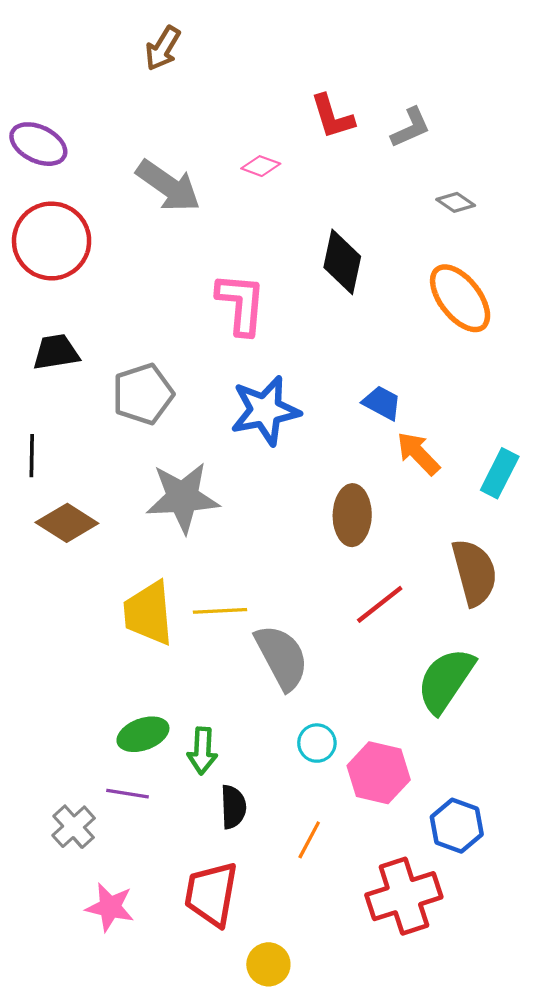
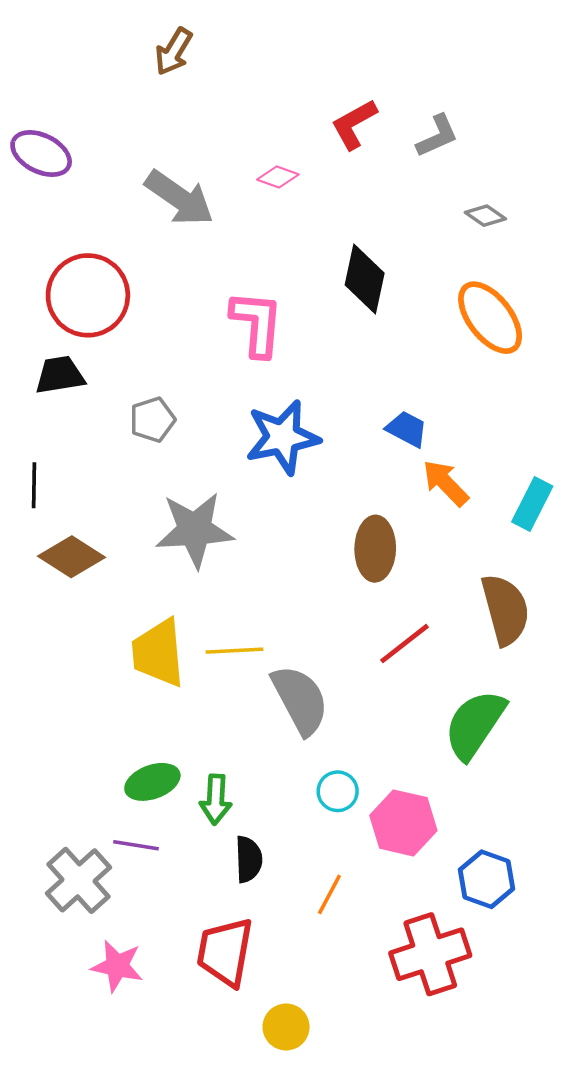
red L-shape: (332, 117) -> (354, 124), turned 78
red circle: (52, 241) -> (88, 295), moved
gray pentagon: (143, 394) -> (152, 420), size x0.7
gray cross: (74, 827) -> (79, 880), size x1.4

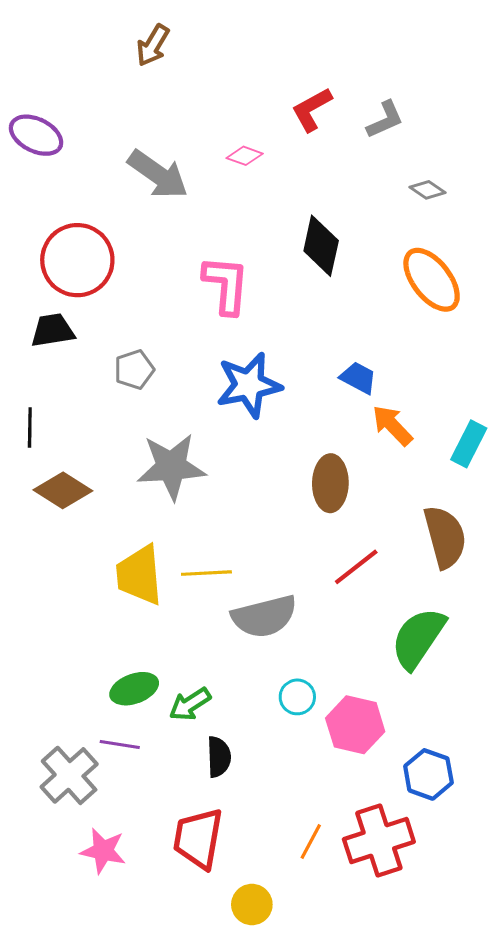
gray semicircle: (300, 700) -> (264, 616), turned 104
green arrow: (216, 800) -> (190, 704), turned 54
orange line: (329, 894) -> (311, 842), moved

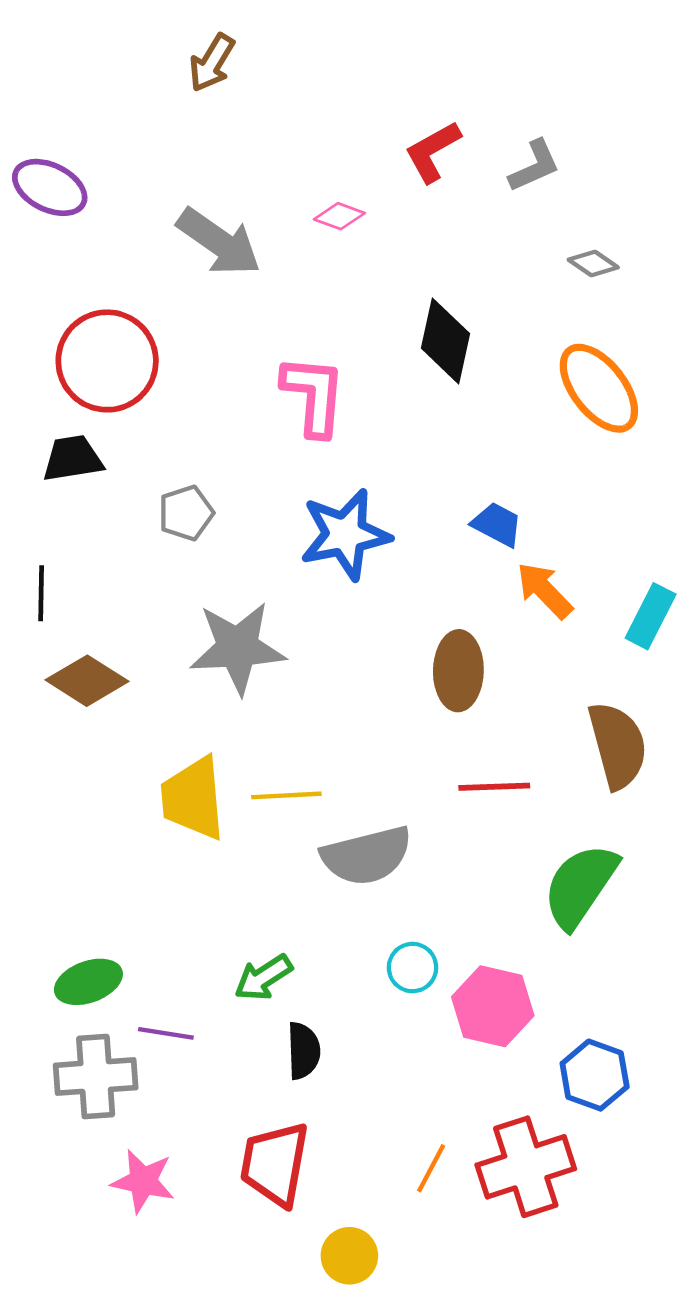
red line: (356, 567) -> (494, 787), turned 36
green ellipse: (134, 689) -> (88, 982), moved
gray cross: (69, 775) -> (96, 1076), turned 38

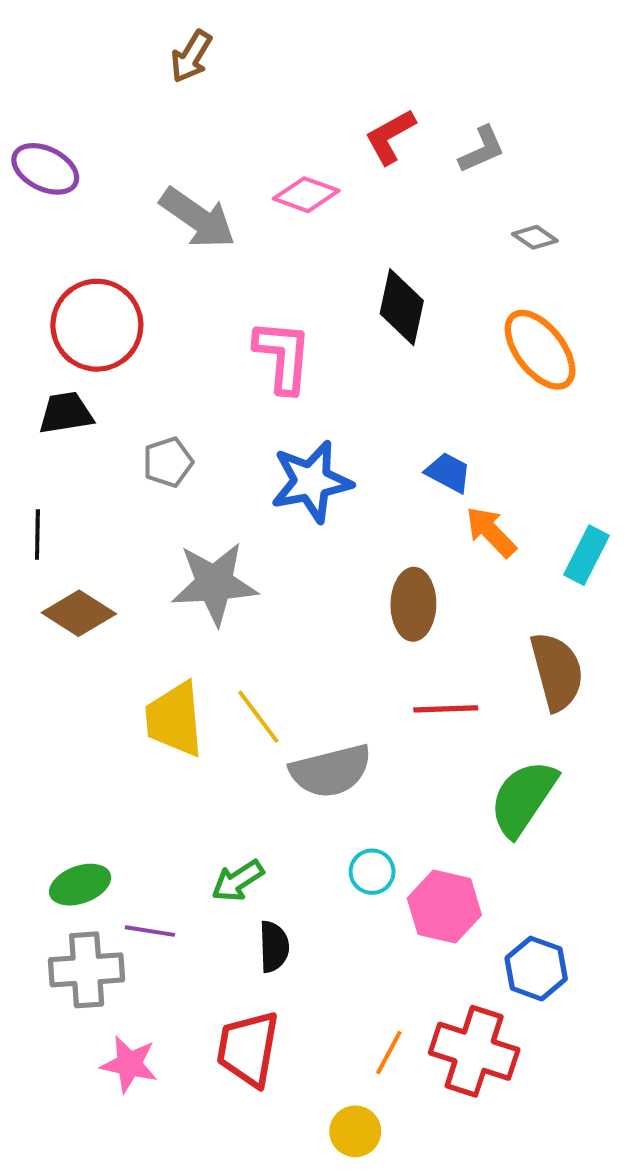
pink diamond: (339, 216) -> (306, 195), size x1.4
yellow line: (286, 795) -> (258, 717), turned 56
red cross: (526, 1167) -> (474, 1051), turned 36
yellow circle: (349, 1256) -> (355, 1131), moved

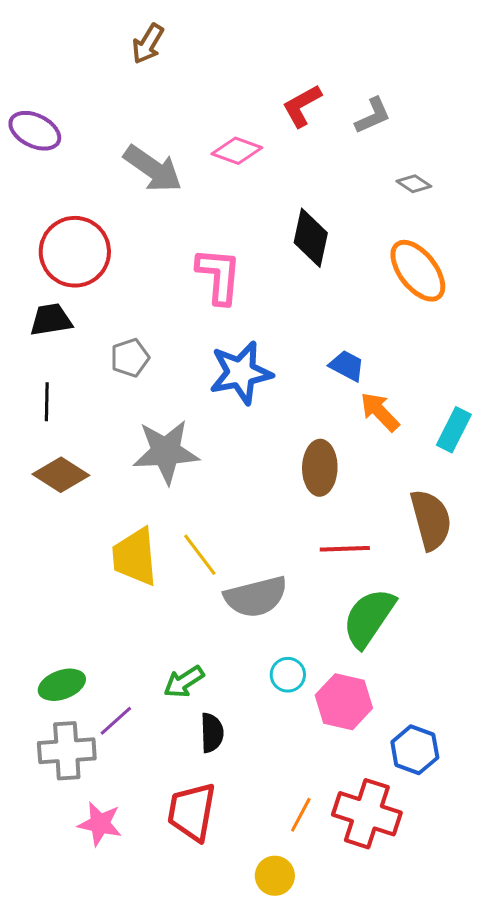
black line: (37, 534) -> (47, 402), moved
green semicircle: (523, 798) -> (369, 618), moved
purple line: (150, 931) -> (116, 721), turned -51

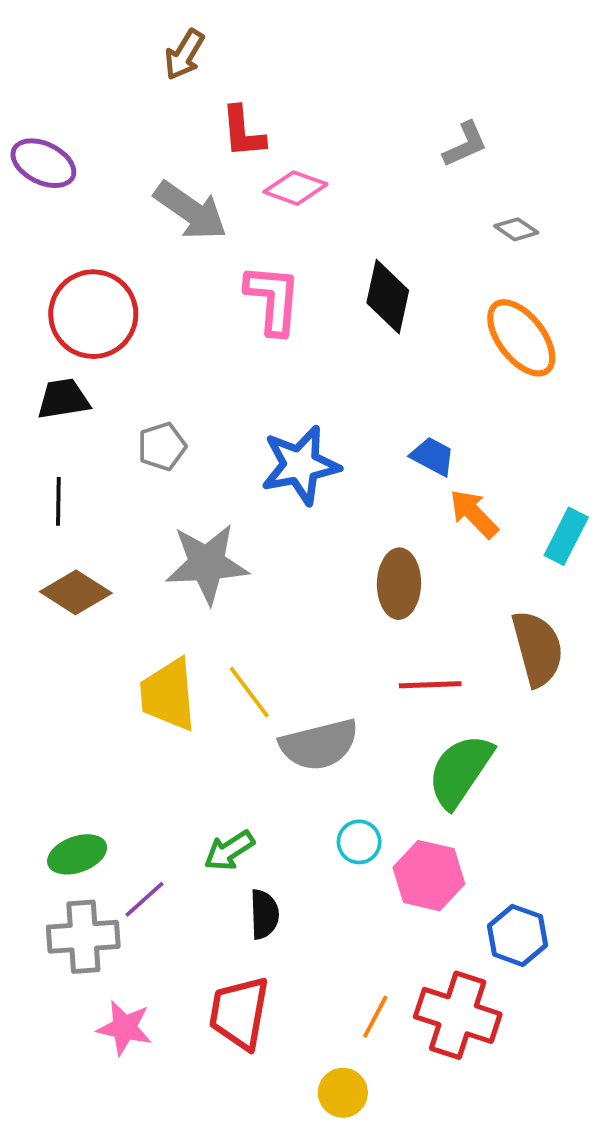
red L-shape: (302, 106) -> (243, 132), moved, turned -66
pink L-shape: (219, 276) -> (273, 299), moved

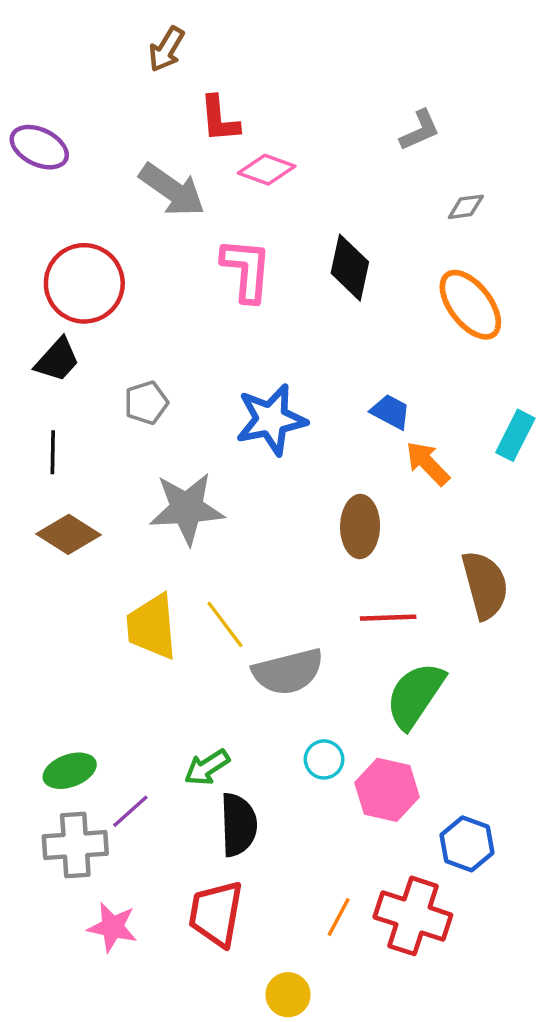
gray diamond: (516, 229) -> (466, 207), turned -42
black trapezoid: (63, 399) -> (57, 360), turned 141
cyan rectangle: (566, 536) -> (515, 435), moved
black semicircle: (264, 914) -> (238, 825), size x1.4
yellow circle: (343, 1093) -> (288, 995), moved

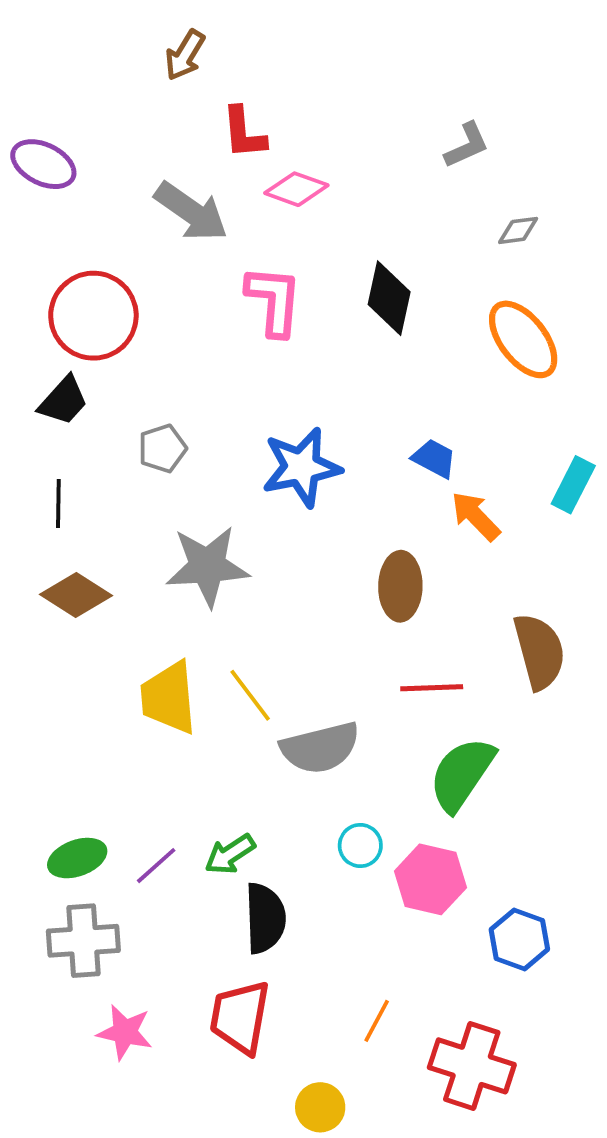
purple line: (130, 811) -> (156, 866), moved
red cross: (413, 916) -> (472, 1066), moved

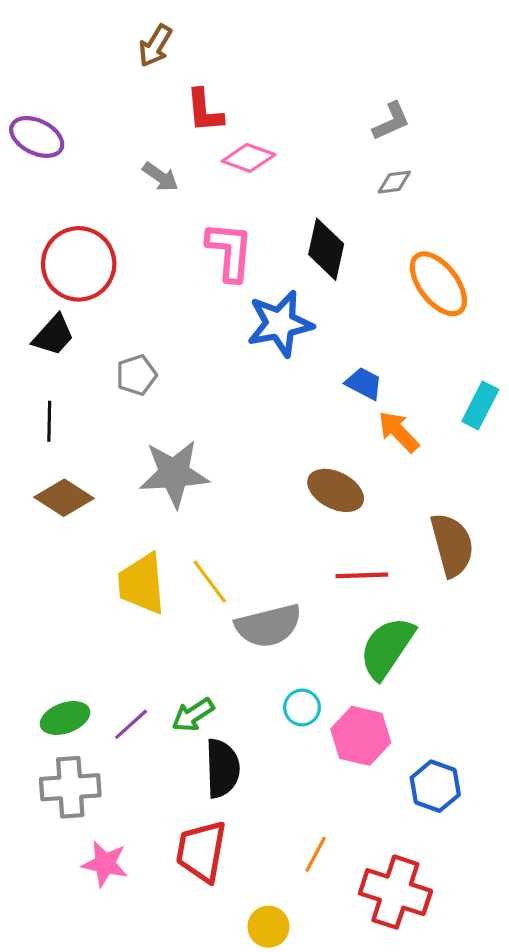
gray arrow: (191, 212) -> (160, 177), size x0.6
gray diamond: (518, 230) -> (394, 182), moved
blue star: (301, 467) -> (280, 324), moved
brown ellipse: (400, 586) -> (336, 490), turned -64

